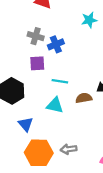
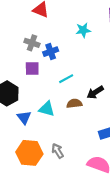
cyan line: (60, 81) -> (66, 79), moved, turned -40
blue triangle: (26, 124) -> (24, 117), moved
gray arrow: (69, 149) -> (58, 151), turned 64

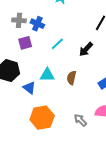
blue cross: (51, 52) -> (37, 24), turned -32
brown semicircle: (74, 103) -> (72, 78), moved, turned -56
gray arrow: (58, 151) -> (80, 120), moved

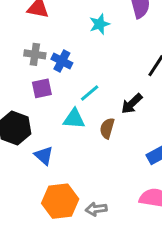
cyan triangle: (47, 75) -> (74, 119), moved
brown semicircle: (72, 78) -> (107, 128), moved
gray arrow: (80, 120) -> (96, 209), moved, turned -56

